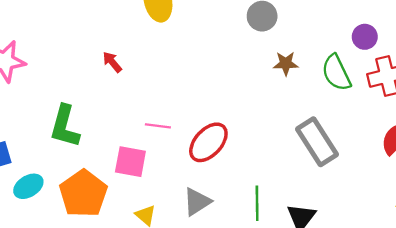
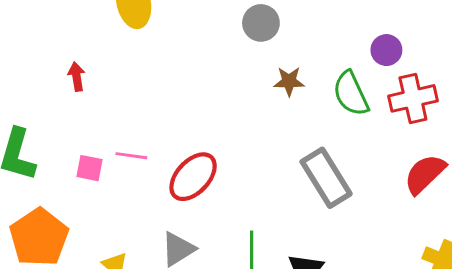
red arrow: (112, 62) -> (77, 77), turned 30
pink square: (130, 162) -> (89, 168), moved, size x0.7

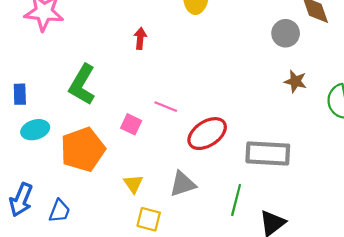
pink square: (89, 168) -> (131, 124), moved
gray rectangle: (326, 178) -> (268, 153), moved, turned -69

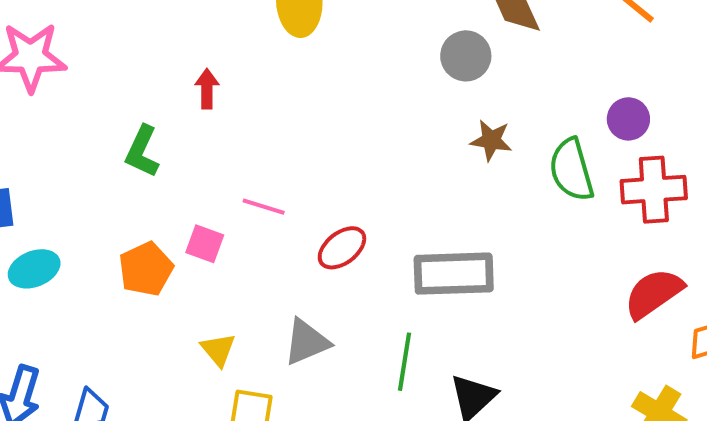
green L-shape: (82, 85) -> (142, 151), moved, size x0.7
red ellipse: (207, 134) -> (342, 248), size x0.7
orange pentagon: (83, 149) -> (146, 269), moved, size x0.7

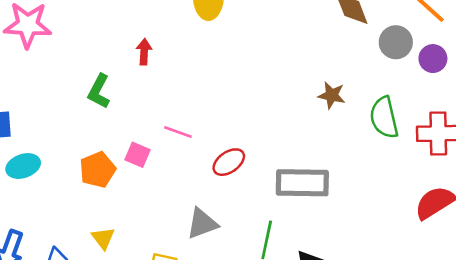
gray circle: (466, 56) -> (396, 42), moved
purple circle: (628, 119) -> (433, 59), moved
yellow triangle: (218, 350) -> (103, 238), moved

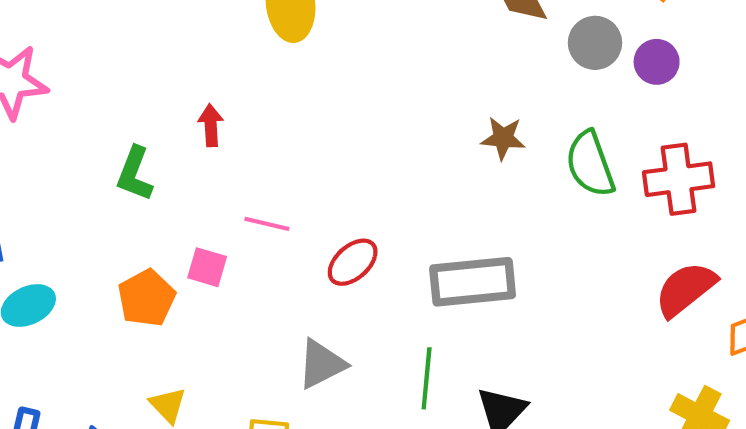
red arrow: (144, 52) -> (211, 125), moved

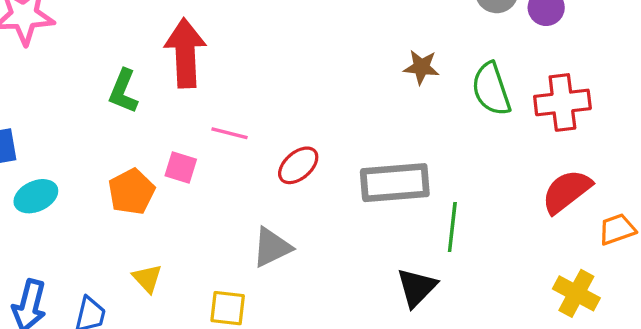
red arrow: (211, 125) -> (185, 53), size x2.0
green line: (427, 378) -> (452, 227), moved

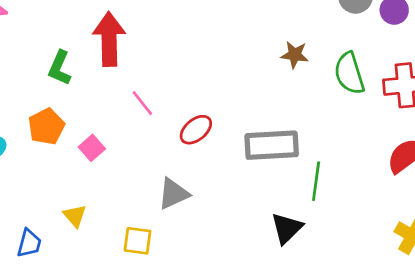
pink line: (229, 133) -> (142, 103), turned 36
pink square: (181, 168) -> (92, 148), moved, turned 30
orange pentagon: (131, 192) -> (46, 126), moved

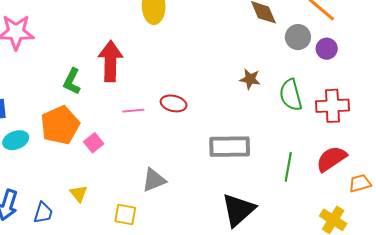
pink line: (142, 103) -> (133, 111), turned -60
orange pentagon: (46, 126) -> (60, 125), size x1.4
red ellipse: (196, 130) -> (174, 103), moved, turned 50
green line: (316, 181) -> (288, 167), moved
black triangle: (287, 228) -> (238, 210), size x1.4

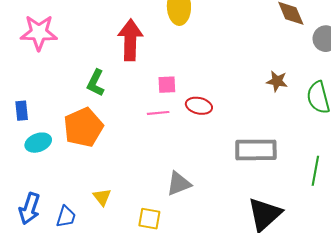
red arrow: (110, 61) -> (130, 40), moved
pink square: (94, 143) -> (167, 85), moved, turned 36

